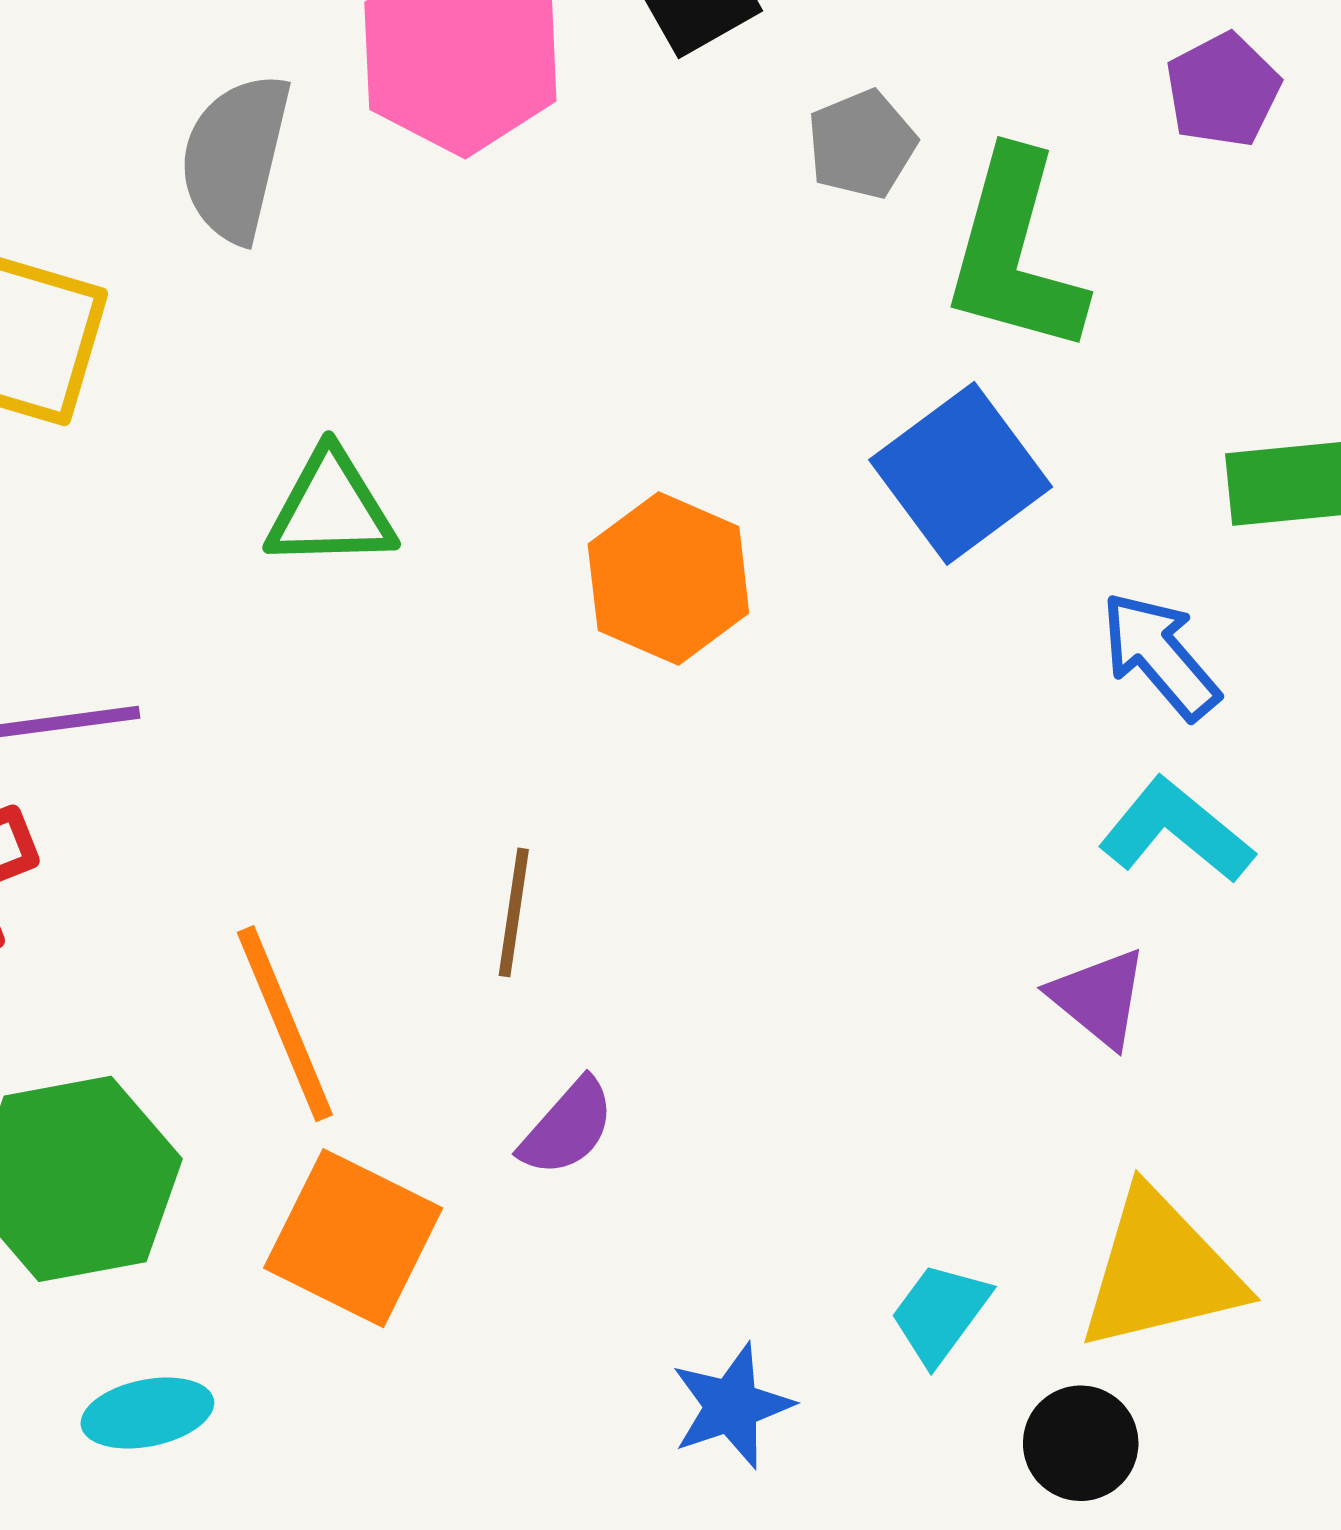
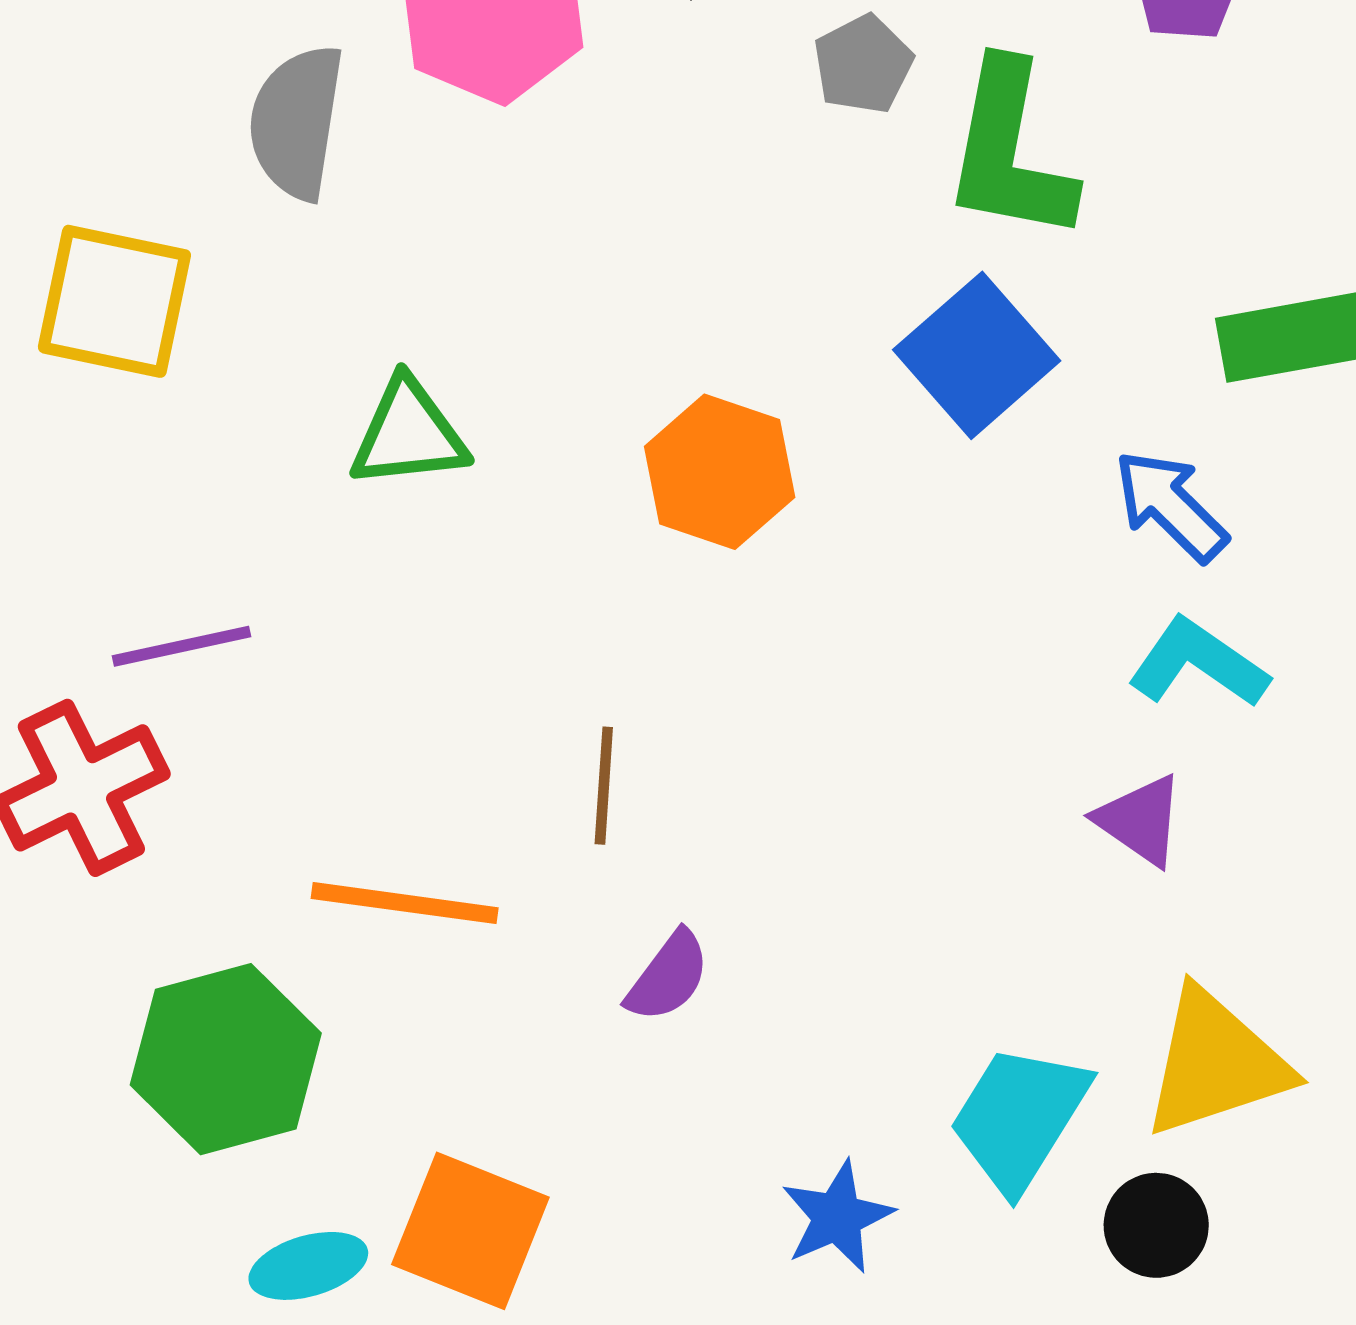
orange line: (285, 1024) -> (405, 903), turned -55
orange square: (353, 1238) -> (470, 1231), moved
cyan trapezoid: (940, 1313) -> (1019, 1118), size x1.6

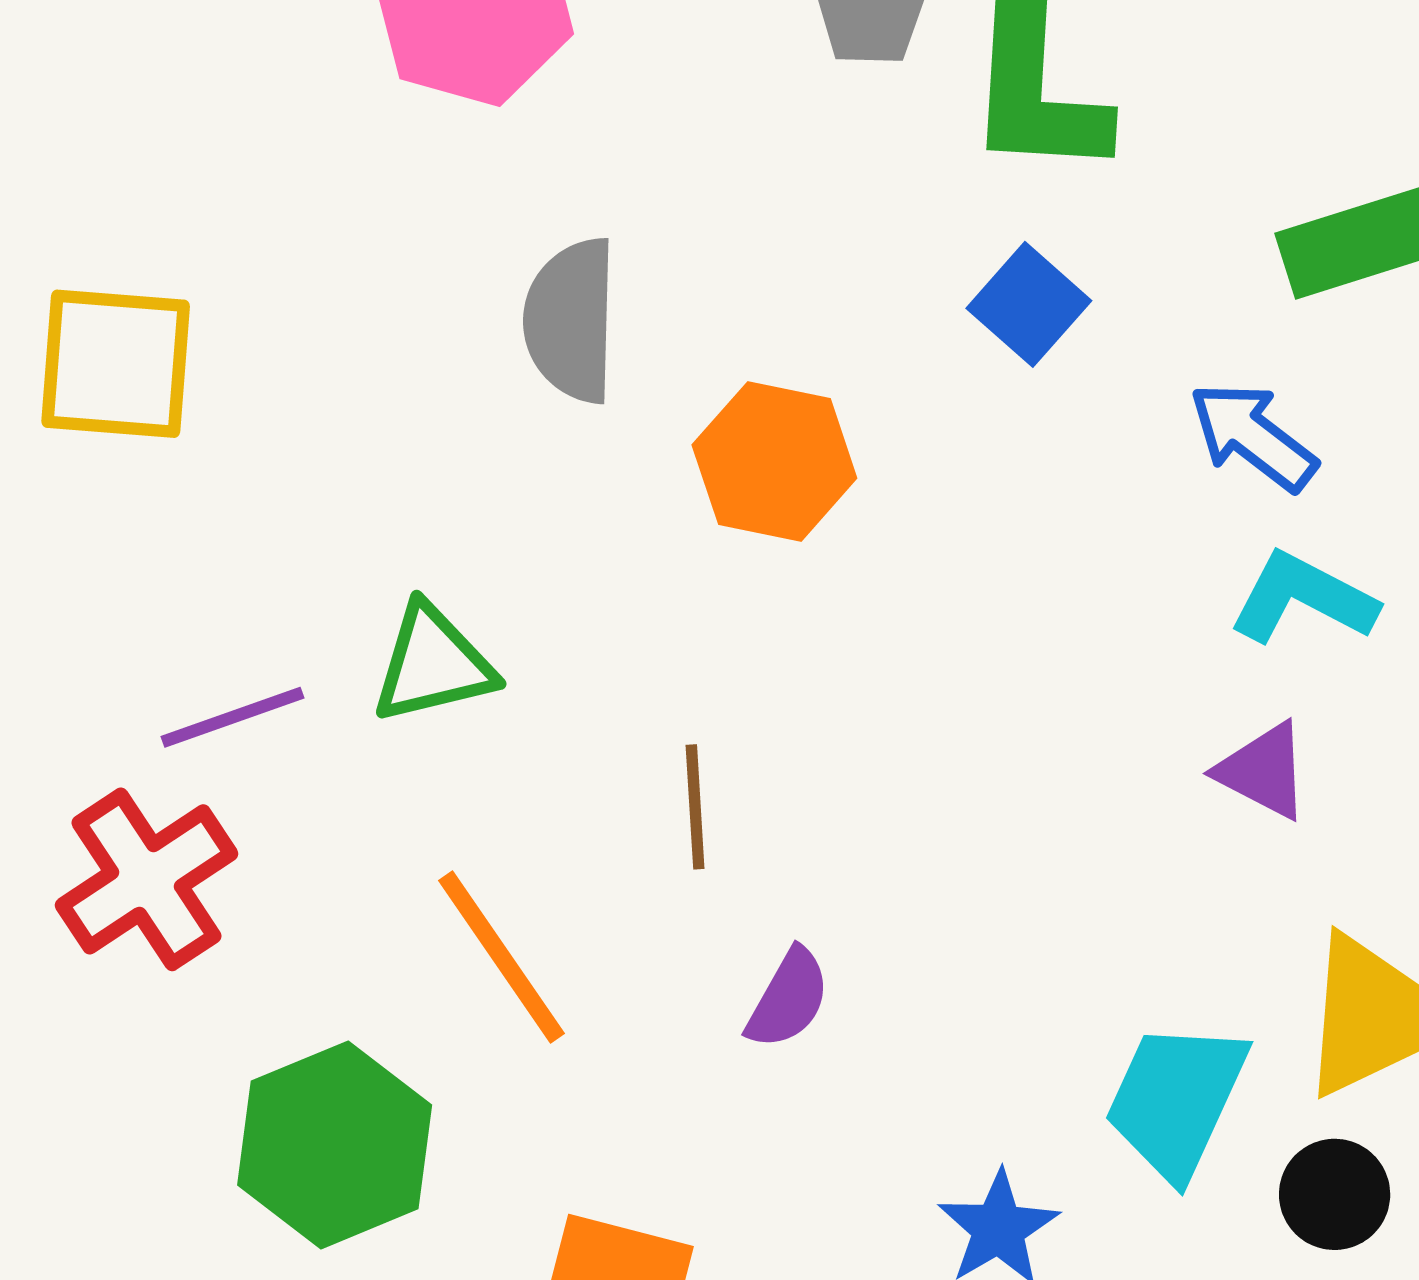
gray semicircle: (297, 122) -> (571, 320), moved
blue square: (977, 355) -> (1029, 304), size x0.7
green triangle: (408, 434) -> (433, 664), moved
orange line: (405, 903) -> (501, 957), turned 55

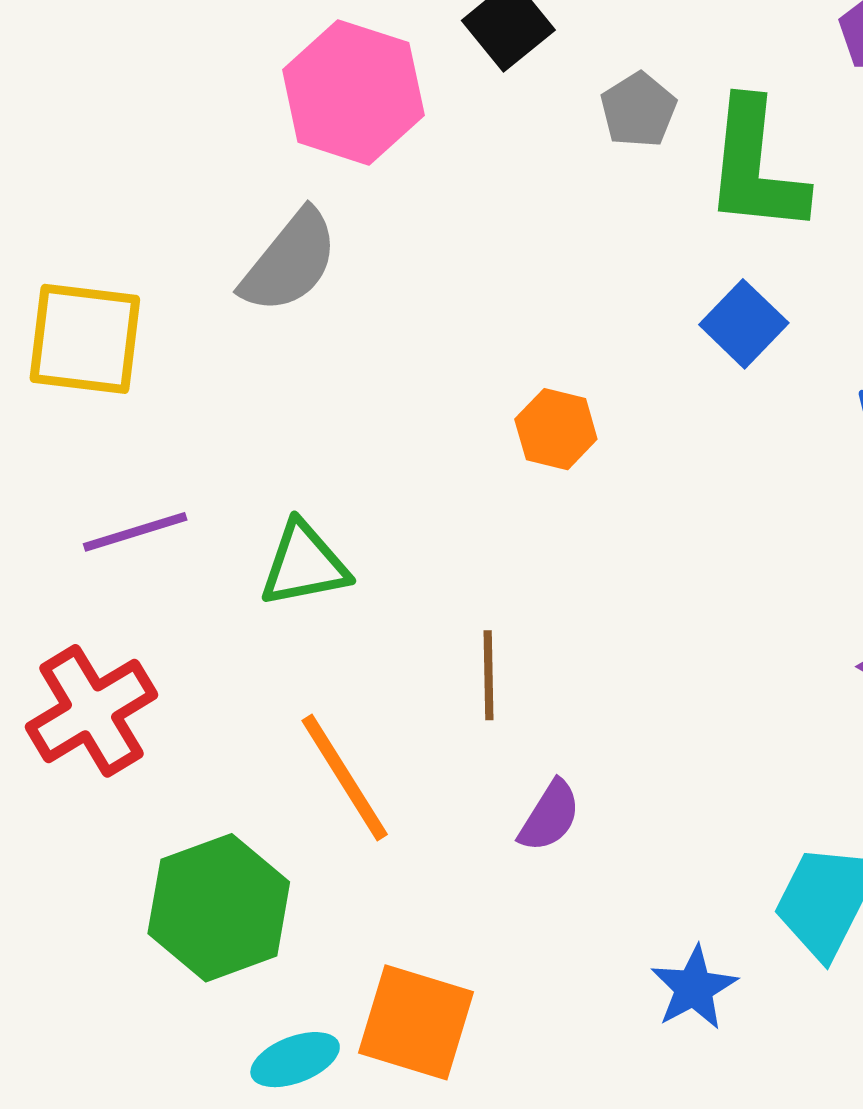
gray semicircle: (571, 320) -> (290, 262), moved, turned -145
orange hexagon: (774, 461) -> (556, 429), size x0.7
purple line: (233, 717) -> (135, 532), moved

